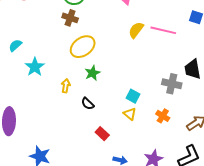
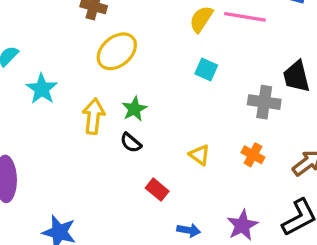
green star: (92, 73) -> (134, 109), moved
yellow arrow: (66, 86) -> (94, 116), size x1.5
cyan square: (133, 96) -> (206, 70), moved

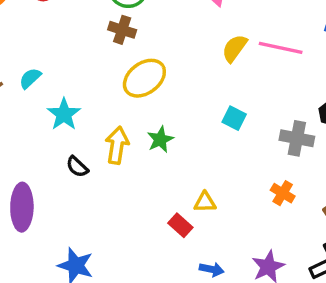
cyan square: (206, 70) -> (234, 118), moved
black semicircle: (131, 143) -> (77, 167), moved
yellow triangle: (200, 155) -> (205, 202), moved, turned -40

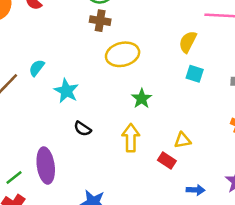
yellow semicircle: (235, 48) -> (188, 42), moved
yellow ellipse: (144, 78) -> (123, 54), turned 32
yellow arrow: (117, 145) -> (131, 138), moved

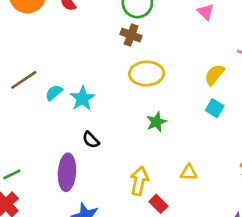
cyan semicircle: (37, 68) -> (54, 93), moved
yellow arrow: (131, 138) -> (139, 181), moved
red rectangle: (167, 160) -> (158, 204), moved
purple ellipse: (46, 166) -> (67, 172), moved

